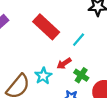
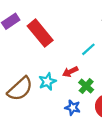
red rectangle: (46, 27) -> (40, 33), moved

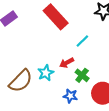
red rectangle: (40, 33) -> (56, 17), moved

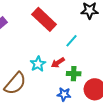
cyan star: (46, 73) -> (38, 64), moved
green cross: (82, 75) -> (74, 74), turned -32

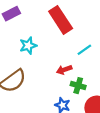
cyan star: (38, 64) -> (28, 46), moved

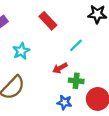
red rectangle: (61, 20) -> (48, 21), size x0.7

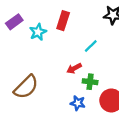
red rectangle: (48, 21) -> (63, 21), turned 60
cyan star: (21, 51) -> (38, 32), moved

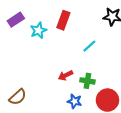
red arrow: (74, 68) -> (66, 75), moved
brown semicircle: (26, 87) -> (18, 97), moved, size x0.7

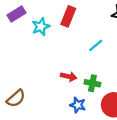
red arrow: (66, 75) -> (69, 77), turned -144

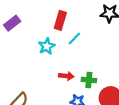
cyan star: (41, 27) -> (47, 46), moved
cyan line: (96, 45) -> (74, 38), moved

